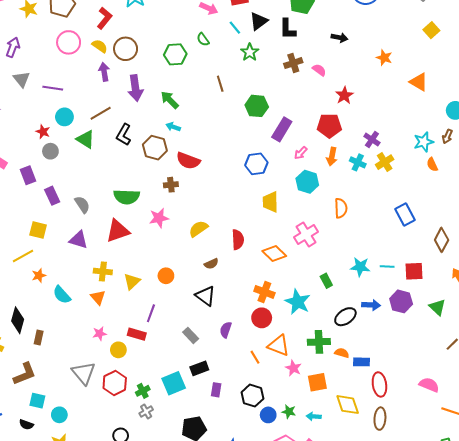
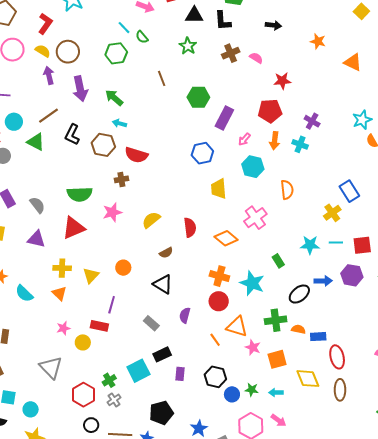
black triangle: (259, 21) -> (194, 15), turned 42
cyan line: (235, 28) -> (124, 28), moved
red star: (344, 95) -> (282, 81), turned 30
yellow cross: (385, 162) -> (332, 213), moved
red hexagon: (115, 383) -> (83, 395), moved

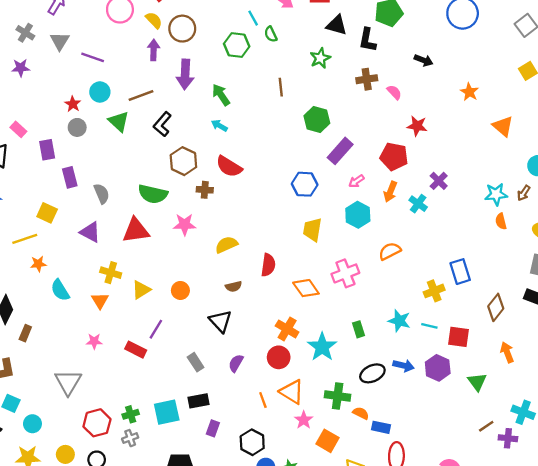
brown hexagon: (103, 145) -> (183, 161), moved
orange semicircle: (287, 190) -> (390, 251), turned -126
yellow circle: (83, 342) -> (65, 454), moved
orange square: (277, 359) -> (328, 441), turned 30

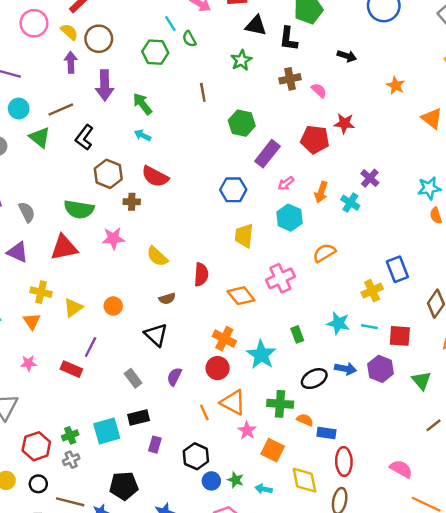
red pentagon: (394, 157) -> (315, 139), moved
yellow semicircle: (226, 245) -> (157, 256), turned -110

